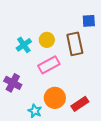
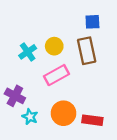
blue square: (89, 21) -> (92, 22), moved
red rectangle: (80, 104) -> (92, 120), turned 42
cyan star: (35, 111) -> (30, 117), moved

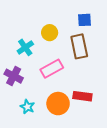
yellow circle: (54, 46) -> (50, 33), moved
purple cross: (15, 96) -> (14, 76), moved
red rectangle: (92, 120) -> (82, 96), moved

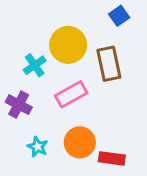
blue square: (85, 20) -> (119, 16), moved, turned -32
yellow circle: (50, 33) -> (68, 45), size x1.6
red rectangle: (82, 96) -> (112, 158), moved

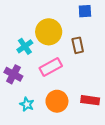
blue square: (119, 16) -> (85, 11), turned 32
brown rectangle: (109, 64) -> (78, 45), size x0.7
red rectangle: (112, 158) -> (90, 100), moved

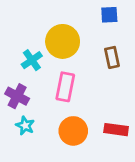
brown rectangle: (78, 45) -> (112, 57), moved
pink rectangle: (51, 67) -> (65, 87), turned -50
cyan star: (27, 104) -> (25, 126), moved

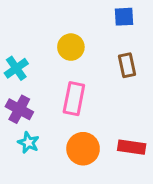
yellow circle: (63, 41) -> (71, 47), size x0.7
cyan cross: (32, 60) -> (16, 68), moved

